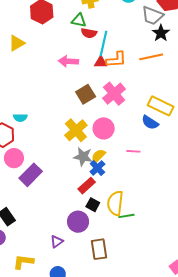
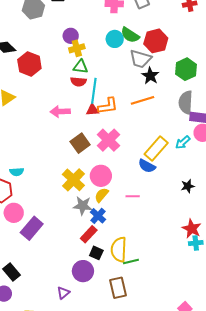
green triangle: (79, 20) -> (81, 67), moved
yellow rectangle: (161, 106) -> (156, 149), turned -70
yellow semicircle: (98, 156) -> (102, 195), moved
brown rectangle: (99, 249) -> (118, 288), moved

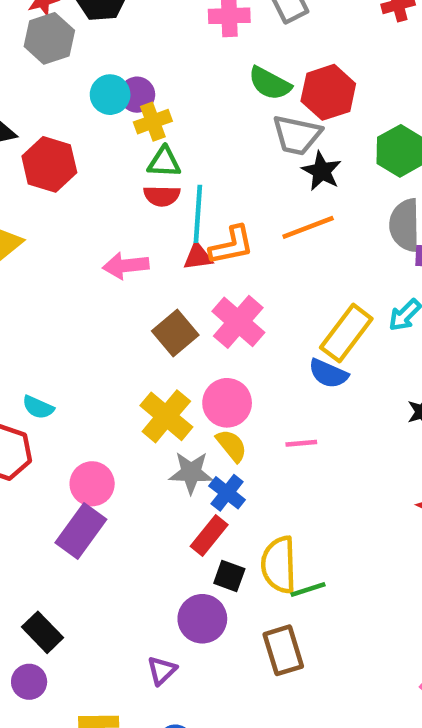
cyan circle: (115, 39) -> (110, 95), moved
cyan semicircle: (17, 172) -> (38, 407), turned 32
yellow semicircle: (102, 195) -> (232, 446), turned 105
pink circle: (14, 213) -> (92, 484), moved

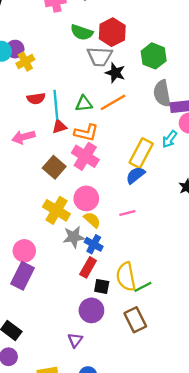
green triangle: (164, 162) -> (84, 104), moved
orange L-shape: (232, 245) -> (86, 133), moved, turned 35
blue semicircle: (328, 374) -> (135, 175), turned 126

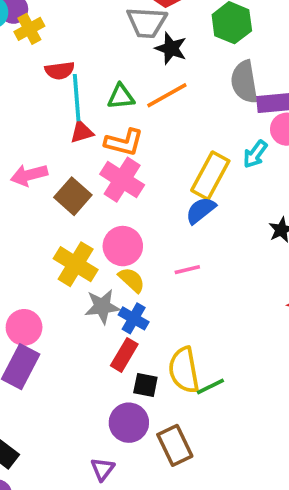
red semicircle: (36, 99) -> (60, 71), moved
pink arrow: (23, 137) -> (29, 175), moved
brown rectangle: (135, 320) -> (175, 445), moved

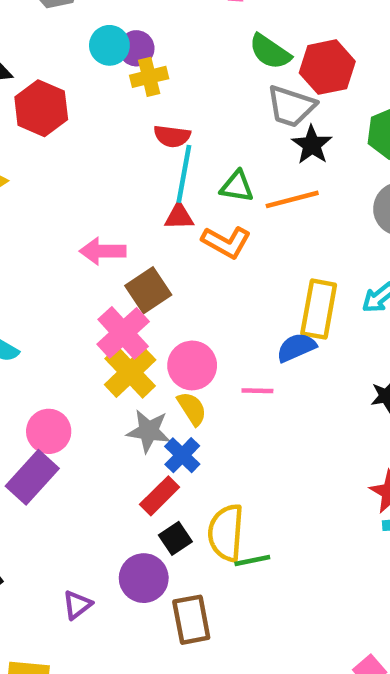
yellow rectangle: (210, 176) -> (319, 309), turned -33
pink cross: (122, 180) -> (123, 333), moved
pink line: (187, 270) -> (257, 391), moved
black square: (145, 385) -> (175, 538), turned 30
purple triangle: (103, 469) -> (77, 605), moved

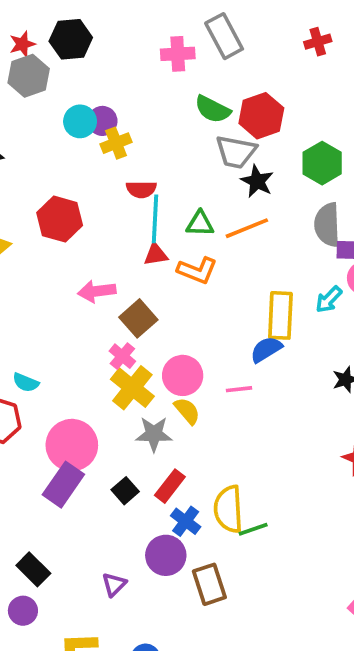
red hexagon: (41, 108) -> (60, 219), moved
pink cross: (123, 333) -> (122, 356), size x0.6
pink circle: (49, 431) -> (72, 445), size x1.4
blue cross: (182, 455) -> (186, 521), moved
black square: (175, 538) -> (125, 491), moved

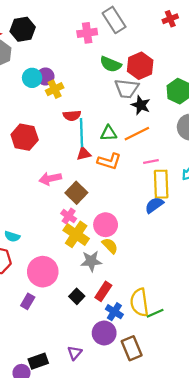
pink line: (239, 389) -> (151, 162), moved
purple rectangle: (63, 485) -> (28, 301), moved, size x0.6
black rectangle: (33, 569) -> (38, 361), moved, turned -60

